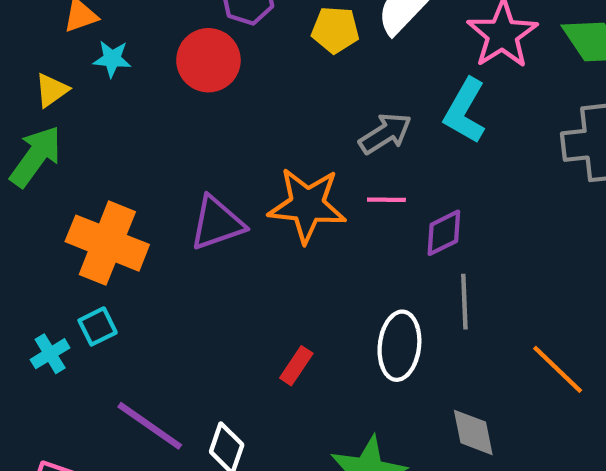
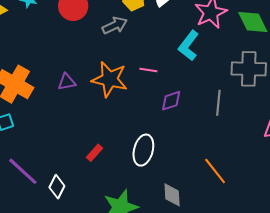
gray arrow: (385, 133) -> (115, 25), moved
pink line: (386, 200) -> (148, 70), moved
purple triangle: (217, 223) -> (67, 82), size x0.7
gray line: (464, 302) -> (218, 103), moved

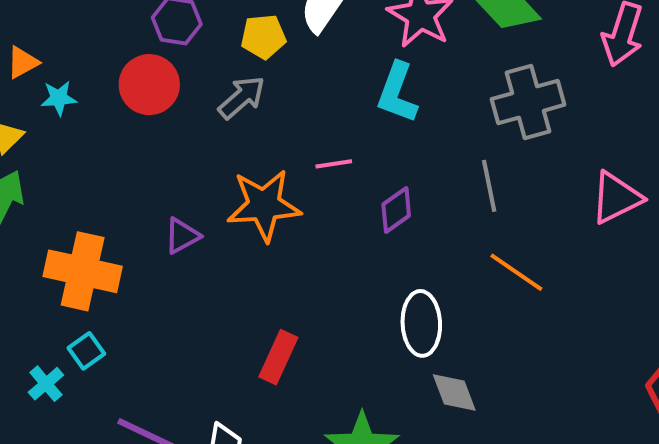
white ellipse: (143, 150) -> (421, 323), moved
red rectangle: (94, 153) -> (278, 357), size x1.4
orange line: (215, 171) -> (516, 272), moved

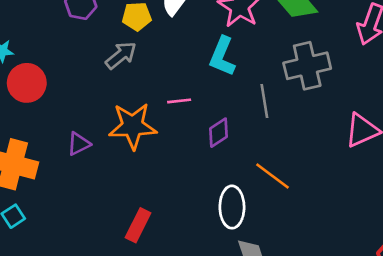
red circle: (149, 85) -> (27, 83), moved
gray line: (489, 186) -> (264, 101), moved
orange line: (516, 272) -> (273, 176), moved

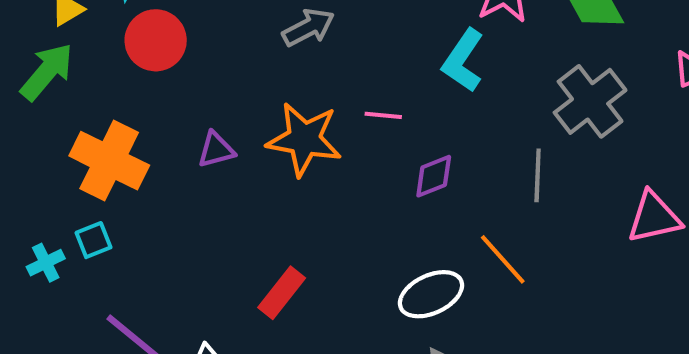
gray cross: (307, 66) -> (590, 101), turned -36
gray line: (264, 101) -> (538, 175), moved
white ellipse: (232, 207) -> (431, 294), turned 54

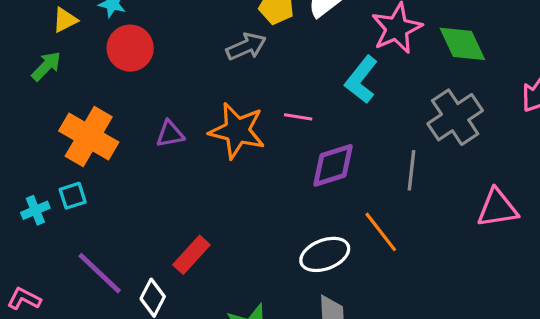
green arrow: (47, 72) -> (46, 66), size x0.7
purple diamond: (434, 176) -> (333, 165), size x1.4
red rectangle: (282, 293) -> (191, 255), moved

